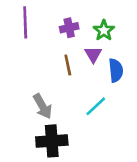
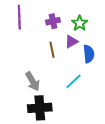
purple triangle: (93, 54) -> (71, 42), turned 32

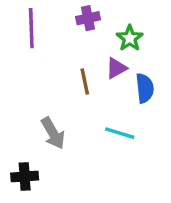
purple cross: (53, 21) -> (88, 18), moved
cyan line: (73, 81) -> (120, 133), turned 60
black cross: (40, 108) -> (25, 177), moved, size x0.7

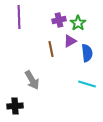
purple cross: (88, 18) -> (59, 20), moved
cyan line: (120, 133) -> (87, 84), moved

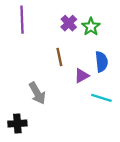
purple cross: (59, 20) -> (69, 23), turned -32
purple triangle: (70, 41) -> (82, 76), moved

